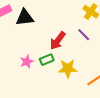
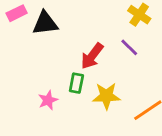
green rectangle: (47, 60) -> (76, 83), turned -56
pink star: (27, 62) -> (48, 100), moved

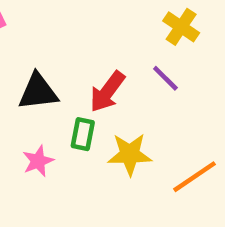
black triangle: (45, 23) -> (38, 92), moved

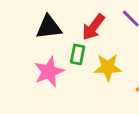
pink star: (38, 161) -> (49, 72), size x1.5

